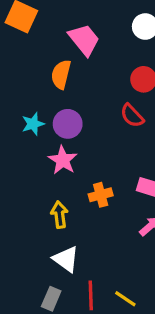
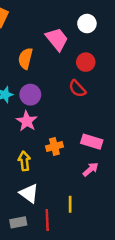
pink trapezoid: (84, 40) -> (57, 39), moved
gray rectangle: (51, 299) -> (18, 222), turned 56
yellow line: (125, 299) -> (70, 204), moved, turned 56

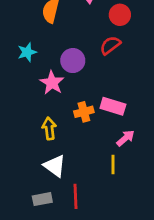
red semicircle: (77, 89) -> (110, 45), turned 96
purple circle: (30, 95) -> (73, 61), moved
pink rectangle: (92, 142) -> (113, 106), moved
yellow line: (70, 204) -> (113, 164), moved

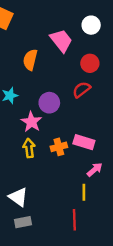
yellow arrow: (49, 128) -> (29, 148), moved
white triangle: (55, 166) -> (18, 197), moved
red line: (76, 196) -> (74, 220), moved

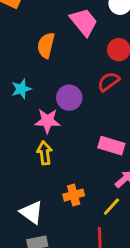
pink star: (31, 122) -> (47, 121), turned -30
orange cross: (59, 147) -> (74, 195), moved
yellow line: (84, 192) -> (111, 207), turned 42

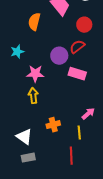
purple circle: (69, 98) -> (59, 56), moved
pink rectangle: (111, 146) -> (77, 74), moved
yellow line: (111, 207) -> (79, 133), turned -48

